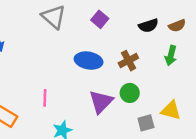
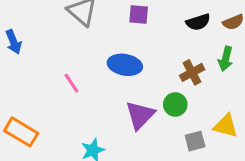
purple square: (100, 19) -> (139, 14), turned -35
brown cross: (128, 61) -> (192, 72), moved
pink line: (45, 98) -> (71, 83), moved, turned -35

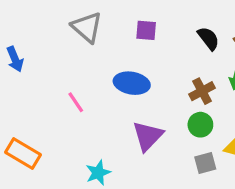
black semicircle: (198, 22) -> (208, 38), turned -110
green circle: (175, 104) -> (200, 125), moved

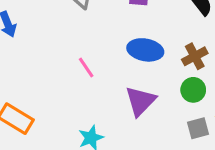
blue ellipse: (132, 83) -> (145, 50), moved
pink line: (76, 102) -> (86, 67), moved

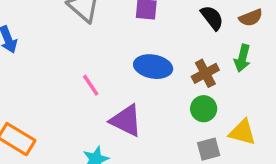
purple triangle: (140, 101) -> (126, 120), moved, turned -48

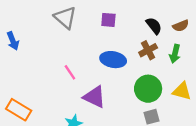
brown cross: (205, 73) -> (148, 50), moved
green circle: (204, 109) -> (148, 89), size x1.5
yellow triangle: (242, 132) -> (182, 91), moved

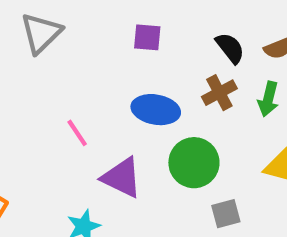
gray triangle: (65, 18) -> (41, 33), moved, turned 35
green circle: (148, 89) -> (194, 163), moved

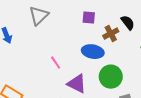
brown cross: (219, 93) -> (111, 34), moved

